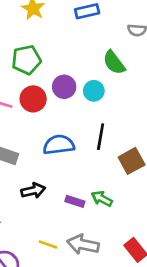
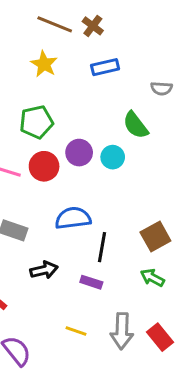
black line: (101, 137) -> (102, 247), moved
green arrow: (102, 199) -> (152, 278), moved
yellow line: (48, 245) -> (76, 331), moved
gray arrow: (83, 245) -> (122, 331), moved, turned -100

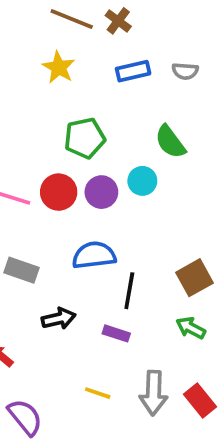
gray semicircle: (161, 88) -> (185, 71), moved
green pentagon: (36, 122) -> (85, 138), moved
purple circle: (79, 153) -> (101, 192), moved

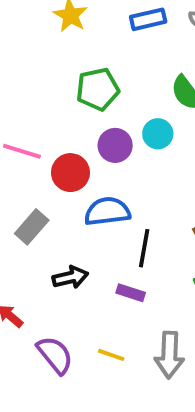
red circle: (59, 192) -> (70, 173), moved
gray rectangle: (21, 270) -> (32, 227), turned -68
purple semicircle: (25, 417) -> (55, 355), moved

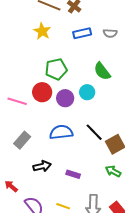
red circle: (70, 173) -> (42, 92), moved
black line: (144, 248) -> (94, 132), moved, turned -54

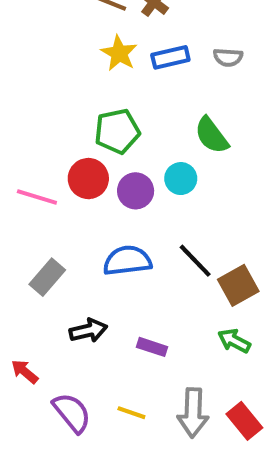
yellow star: (42, 31) -> (119, 53), moved

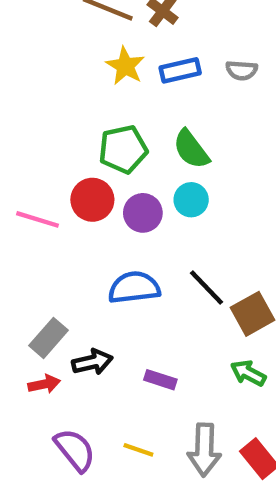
green semicircle: (212, 135) -> (191, 149), moved
gray rectangle: (47, 277) -> (49, 338), moved
red arrow: (25, 372) -> (44, 384), moved, turned 128

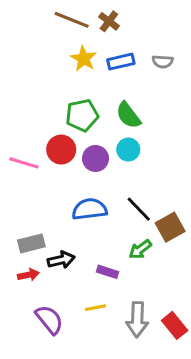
gray rectangle: (49, 338) -> (31, 243), turned 35
green arrow: (248, 373) -> (140, 249), moved, turned -65
yellow line: (138, 450) -> (96, 308), moved, turned -30

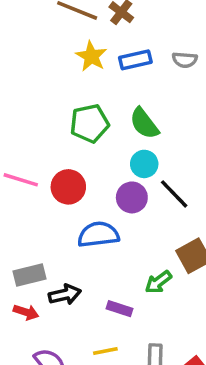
red circle: (61, 150) -> (68, 187), moved
purple circle: (96, 158) -> (132, 197), moved
black line: (139, 209) -> (174, 194), moved
red arrow: (28, 275) -> (26, 312), turned 30

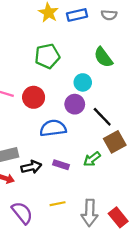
green semicircle: (144, 123) -> (103, 57), moved
black line: (174, 194) -> (102, 117), moved
purple rectangle: (119, 309) -> (61, 165), moved

